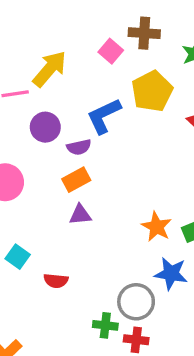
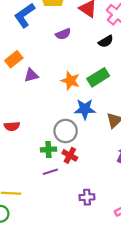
purple semicircle: (79, 147) -> (63, 34), moved
purple triangle: (80, 215) -> (31, 75), moved
red cross: (136, 340) -> (70, 155), turned 32

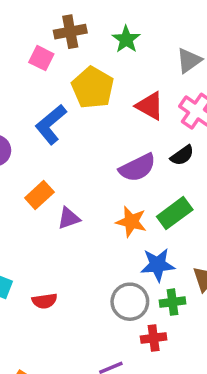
purple semicircle: (63, 34) -> (137, 168), moved, size x1.5
green cross: (48, 149) -> (173, 302), moved
red cross: (70, 155) -> (154, 338), moved, turned -32

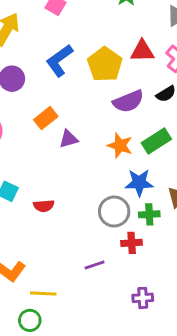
yellow pentagon: (93, 88) -> (105, 64), moved
red triangle: (150, 106) -> (142, 51), turned -35

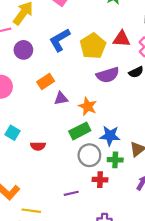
green rectangle: (156, 141) -> (80, 131), moved
orange star: (120, 146) -> (88, 106), moved

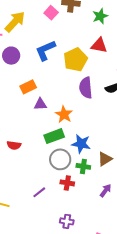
red triangle: (122, 39) -> (99, 45), moved
purple semicircle: (108, 75) -> (86, 88), turned 95
purple line: (71, 193) -> (39, 192), turned -32

